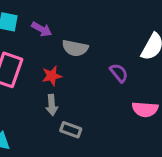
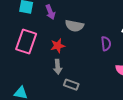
purple arrow: (42, 29) -> (50, 12), turned 40
purple semicircle: (119, 73) -> (106, 44), turned 32

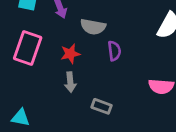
purple semicircle: (106, 44) -> (114, 51), moved
gray rectangle: (71, 85) -> (102, 106), moved

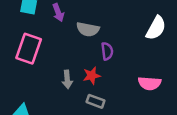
red star: (70, 54) -> (92, 76), moved

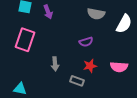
gray semicircle: (88, 29) -> (96, 14), moved
purple semicircle: (107, 51) -> (86, 42), turned 80
red star: (92, 76) -> (90, 66), moved

